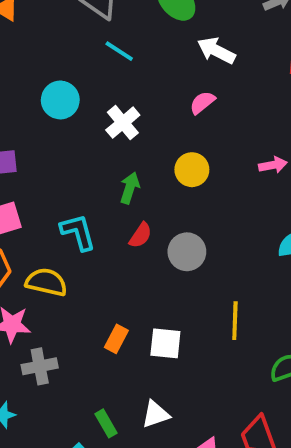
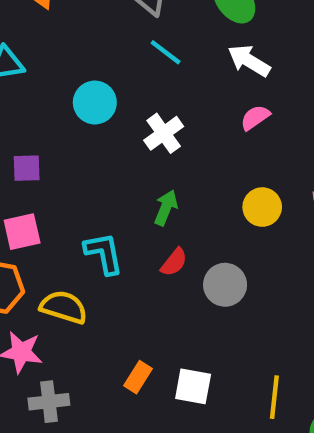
white arrow: (216, 51) -> (249, 61), moved
yellow circle: (192, 170) -> (262, 207), moved
yellow line: (235, 321) -> (274, 397), moved

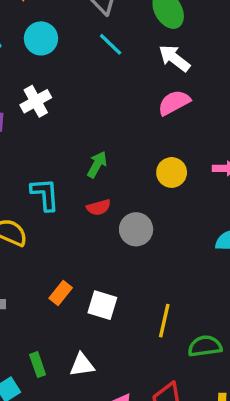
cyan circle: (95, 103) -> (41, 38), moved
pink semicircle: (255, 117) -> (174, 103), size x1.4
white cross: (164, 133) -> (36, 101), moved
red semicircle: (174, 262) -> (99, 207), turned 30

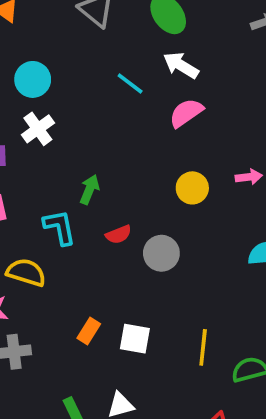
cyan circle: (41, 38) -> (33, 79), moved
cyan line: (111, 44) -> (130, 84), moved
green arrow: (97, 165) -> (90, 190), moved

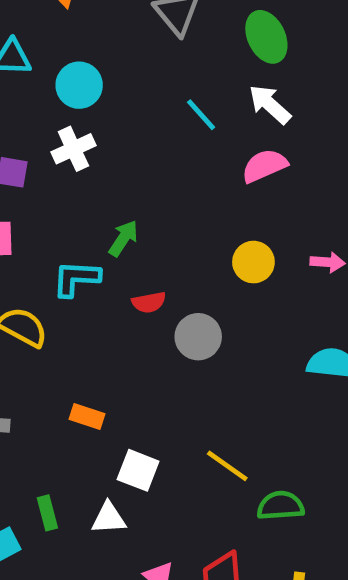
cyan L-shape: (60, 227) -> (76, 278), turned -87
orange rectangle: (89, 331) -> (87, 417), turned 65
white square: (135, 339) -> (138, 470), moved
yellow line: (203, 347) -> (227, 466), turned -72

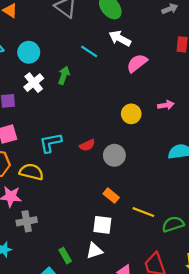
pink semicircle: (264, 166) -> (137, 63), moved
green arrow: (123, 238) -> (64, 75), moved
orange rectangle: (87, 417) -> (111, 196), moved, turned 35

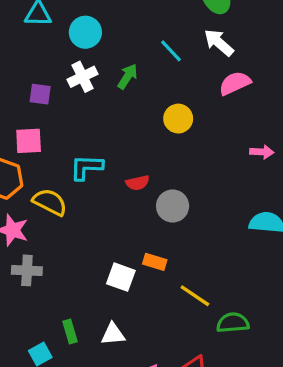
yellow circle: (131, 114) -> (178, 119), moved
orange rectangle: (111, 196) -> (155, 262), turned -35
white square: (102, 225) -> (121, 277), moved

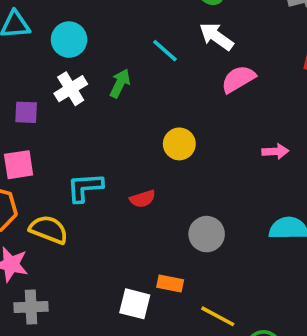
yellow circle: (178, 119) -> (179, 144), moved
gray circle: (173, 206) -> (207, 234), moved

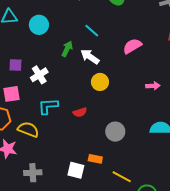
white arrow: (216, 36) -> (90, 57), moved
white cross: (71, 89) -> (39, 75), moved
gray cross: (31, 307) -> (33, 173), moved

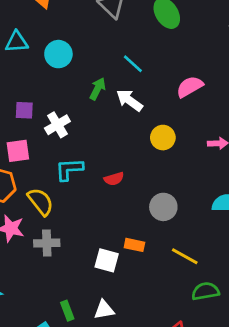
yellow circle: (100, 82) -> (163, 138), moved
yellow semicircle: (28, 130) -> (41, 202), turned 30
gray cross: (33, 173) -> (47, 243), moved
yellow line: (122, 177) -> (185, 256), moved

